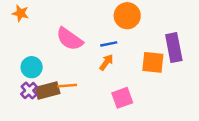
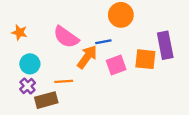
orange star: (21, 13) -> (19, 32), moved
orange arrow: (106, 62) -> (87, 57), moved, size x1.5
brown rectangle: (47, 91) -> (46, 100), moved
pink square: (122, 98) -> (116, 65), moved

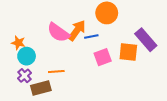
orange star: (19, 32) -> (18, 43), moved
purple rectangle: (165, 45) -> (146, 40), turned -30
orange arrow: (87, 57) -> (77, 30), moved

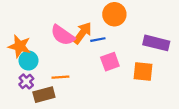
purple rectangle: (146, 40) -> (156, 43), turned -35
orange star: (18, 43) -> (20, 46), size x1.5
orange square: (128, 52) -> (143, 72), moved

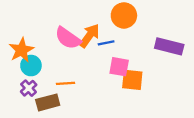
orange star: (20, 46) -> (21, 50), turned 30
pink square: (110, 62) -> (119, 67), turned 30
orange square: (143, 72) -> (132, 80), moved

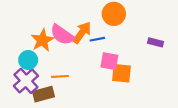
purple rectangle: (169, 46) -> (156, 42), size x0.6
orange star: (21, 50) -> (42, 40), moved
purple cross: (29, 88) -> (26, 81), size x1.6

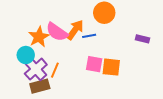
pink square: (109, 61) -> (94, 64), moved
orange line: (60, 76) -> (55, 70), turned -63
purple cross: (26, 81) -> (36, 69), moved

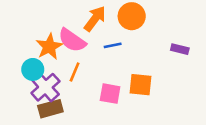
orange arrow: (75, 30) -> (95, 19), moved
pink square: (94, 64) -> (110, 94), moved
orange line: (55, 70) -> (75, 72), moved

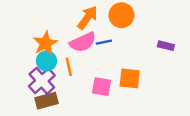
pink semicircle: (72, 40) -> (83, 42), moved, turned -60
cyan circle: (33, 69) -> (47, 61), moved
orange line: (75, 72) -> (69, 67), turned -36

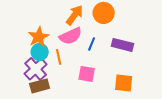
blue line: (104, 42) -> (92, 44), moved, turned -56
purple rectangle: (166, 46) -> (123, 45), moved, size x1.5
orange square: (130, 78) -> (124, 83), moved

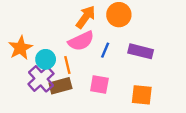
orange star: (39, 37) -> (20, 48), moved
brown rectangle: (40, 86) -> (60, 86), moved

